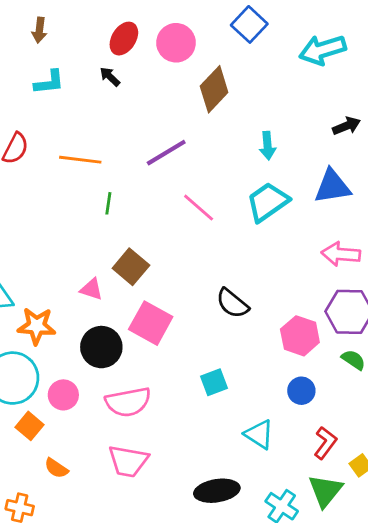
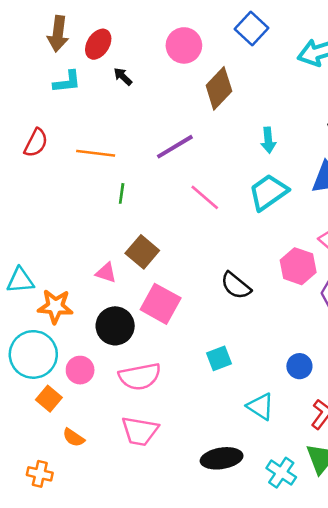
brown arrow: (39, 30) -> (58, 34), size x1.5
red ellipse: (124, 39) -> (98, 44), moved
pink hexagon: (300, 336) -> (298, 266), moved

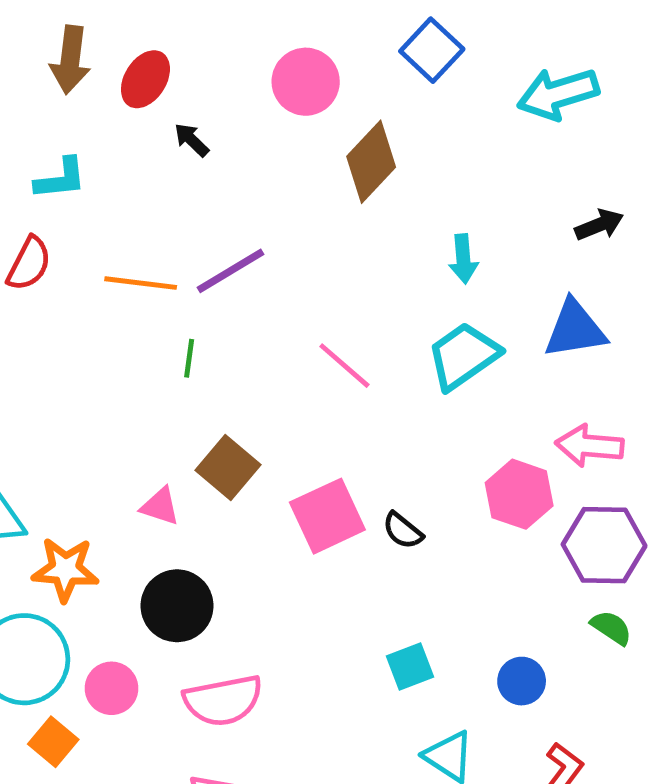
cyan L-shape: (67, 82) -> (61, 179), moved
purple line: (175, 147) -> (230, 271), moved
black semicircle: (236, 286) -> (403, 531), size x0.7
pink square: (161, 304) -> (327, 516), moved, turned 36
cyan square: (219, 358) -> (410, 666), moved

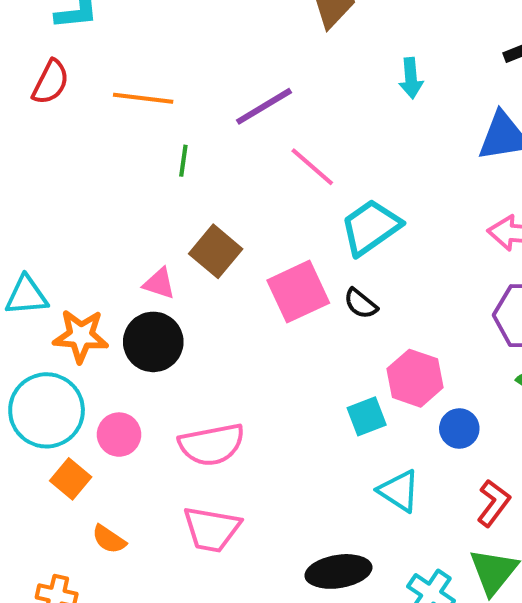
purple line: (230, 271) -> (264, 106), moved
cyan trapezoid: (463, 356) -> (371, 227), moved
pink hexagon: (519, 494) -> (415, 378), moved
black circle: (177, 606) -> (153, 342), moved

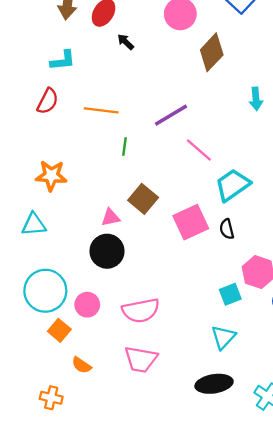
pink triangle: (159, 284) -> (110, 217), turned -30
black semicircle: (361, 304) -> (227, 229), turned 36
orange star: (81, 336) -> (51, 176), moved
cyan triangle: (399, 491) -> (223, 337), moved, turned 40

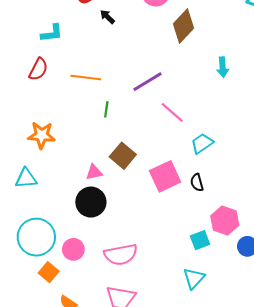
cyan trapezoid: (233, 185) -> (202, 143), size x0.7

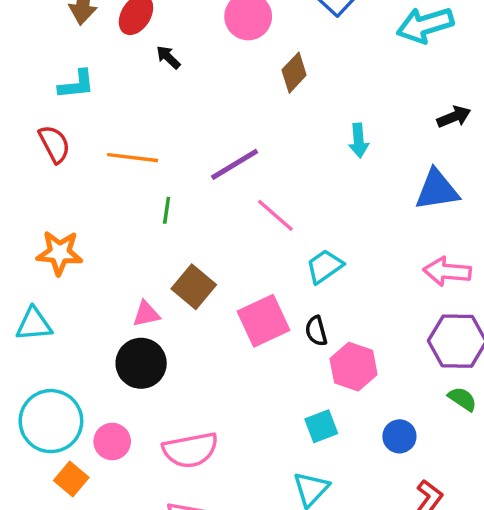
brown diamond: (184, 26) -> (294, 73), size x0.7
red semicircle: (38, 69) -> (54, 144), turned -55
pink hexagon: (225, 221) -> (354, 367), moved

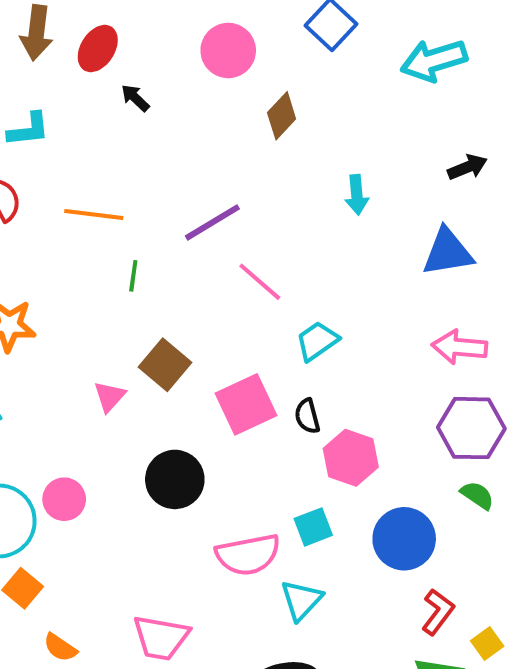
pink triangle: (146, 314) -> (110, 396), turned -36
black circle: (141, 363) -> (175, 479), moved
blue circle: (399, 436) -> (404, 539), size x1.6
pink circle: (112, 441) -> (64, 499), moved
pink semicircle: (190, 450) -> (248, 555), moved

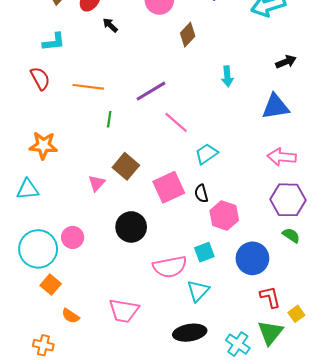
red L-shape: (438, 612) -> (270, 297), turned -50

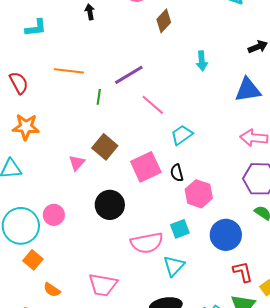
black arrow: (110, 25) -> (90, 12), turned 35
red semicircle: (40, 78) -> (19, 83), moved
green line: (109, 119) -> (99, 97), moved

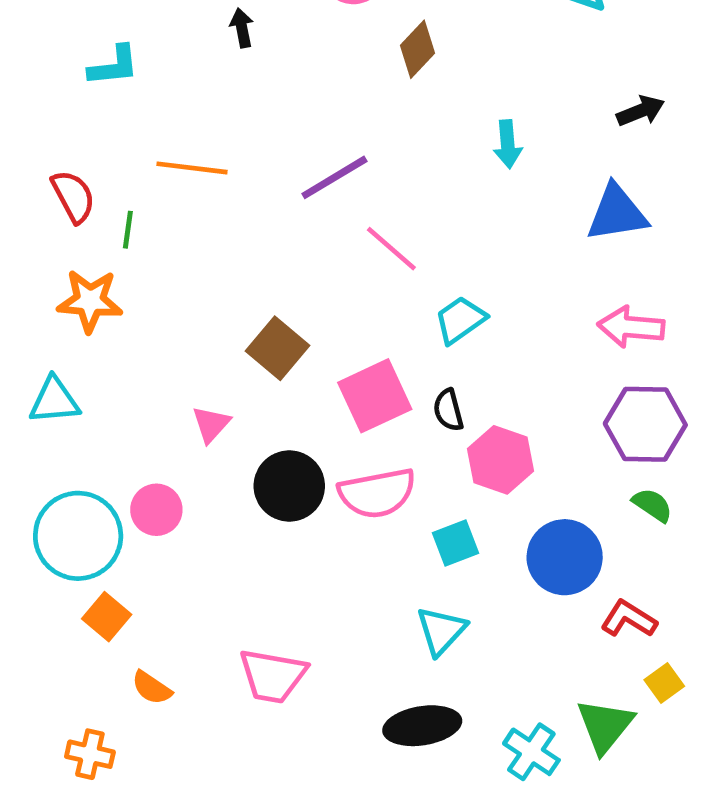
green line: (99, 97) -> (128, 230), moved
pink triangle: (77, 163) -> (211, 424), moved
pink semicircle: (147, 243) -> (377, 493), moved
red L-shape: (243, 272) -> (629, 619), moved, turned -45

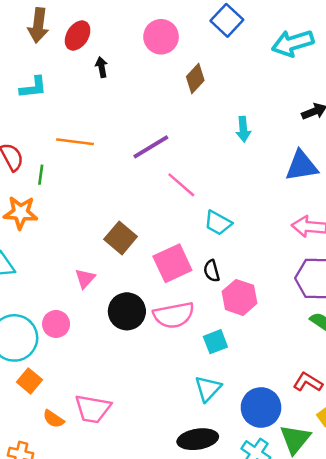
cyan trapezoid: (460, 320) -> (218, 223), turned -116
blue circle: (565, 557) -> (261, 408), moved
pink trapezoid: (273, 676) -> (93, 409), moved

